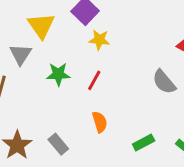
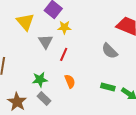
gray triangle: (21, 54) -> (46, 42), moved
green star: (58, 74) -> (40, 80), moved
green rectangle: (144, 142) -> (108, 87), moved, turned 48

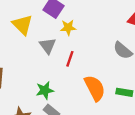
orange semicircle: (70, 81) -> (95, 88), moved, size x1.6

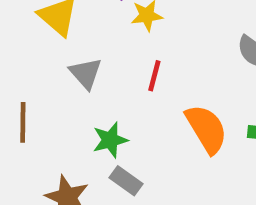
gray triangle: (48, 46) -> (86, 73), moved

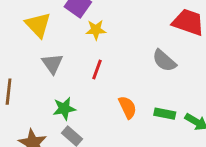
orange semicircle: (206, 129) -> (128, 107), size x0.7

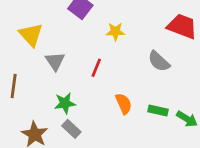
yellow triangle: (38, 25) -> (31, 35), moved
yellow star: (96, 30) -> (115, 32), moved

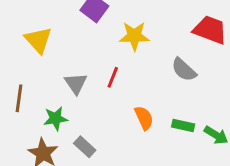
yellow star: (115, 32) -> (134, 36), size x1.4
gray triangle: (55, 61) -> (76, 84), moved
green star: (65, 103) -> (56, 119), moved

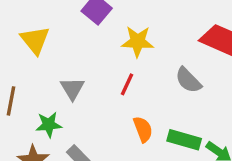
red line: (113, 77) -> (127, 84), moved
green rectangle: (183, 126) -> (184, 140), size x1.4

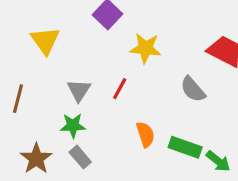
red line: (127, 84) -> (120, 89), moved
green star: (49, 125) -> (73, 126), moved

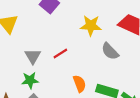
yellow star: (146, 48) -> (91, 26), moved
red line: (120, 89) -> (60, 54), turned 32

